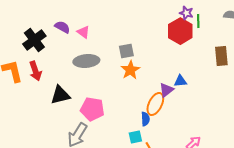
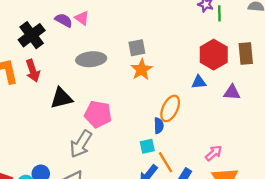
red hexagon: (180, 31) -> (214, 55), moved
pink triangle: (83, 32) -> (82, 18), moved
purple triangle: (166, 90) -> (232, 92), moved, turned 42

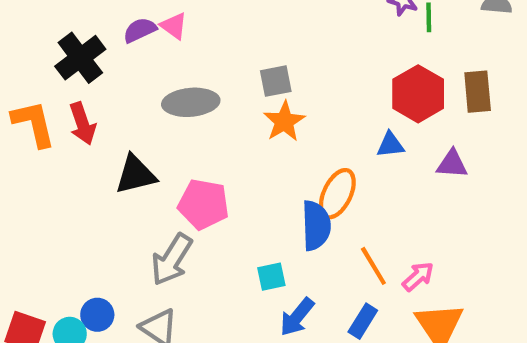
purple semicircle: (64, 20) -> (140, 30), turned -54
blue semicircle: (159, 126) -> (316, 226), size x1.6
cyan square: (147, 146) -> (271, 277), moved
orange line: (166, 162) -> (373, 266), moved

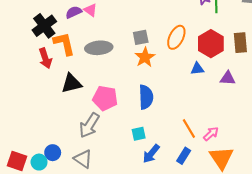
orange L-shape: (34, 124) -> (64, 44), moved
orange ellipse: (337, 194) -> (176, 37), moved
blue semicircle: (316, 226) -> (146, 97), moved

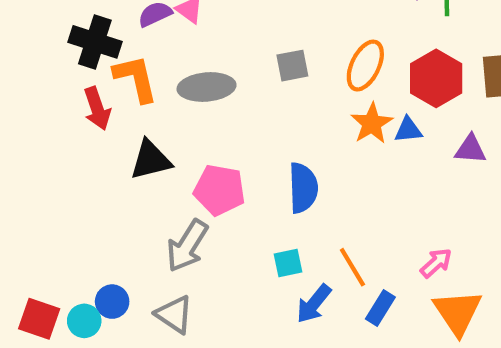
black cross: (44, 26) -> (95, 42), turned -35
orange star: (145, 57) -> (372, 123), moved
orange line: (189, 129) -> (352, 267), moved

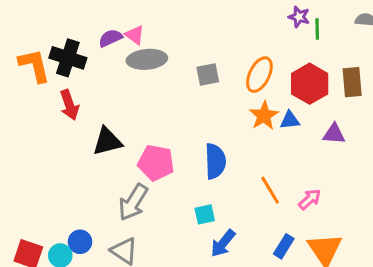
orange L-shape: (136, 78) -> (34, 65), moved
gray ellipse: (207, 87) -> (147, 59), moved
pink arrow: (436, 263) -> (310, 199), moved
orange line: (352, 267) -> (270, 190), moved
blue rectangle: (380, 308) -> (284, 246), moved

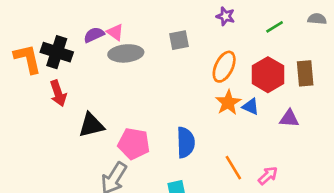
purple star: (299, 17) -> (225, 16), moved
green line: (317, 29) -> (275, 27), turned 60
gray square: (208, 75) -> (179, 40), moved
blue triangle: (290, 120) -> (251, 107), turned 30

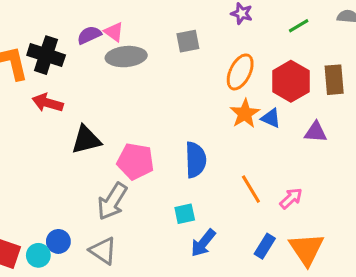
red arrow: (58, 93) -> (48, 103), turned 125

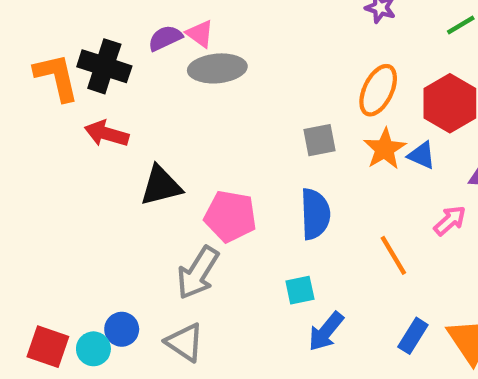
gray square: (188, 41) -> (319, 140), moved
pink arrow: (291, 198) -> (450, 221), moved

